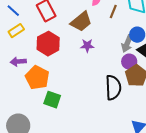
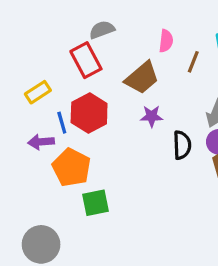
blue line: (13, 11) -> (62, 123), moved, turned 32
black semicircle: (113, 88) -> (182, 145), moved, size x0.7
green square: (52, 100) -> (96, 203), turned -30

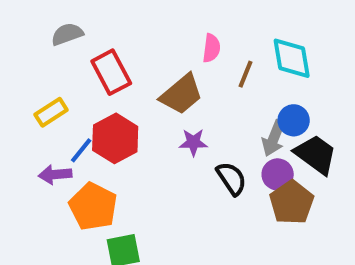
gray semicircle: (102, 30) -> (67, 34), moved
blue line: (62, 123) -> (81, 150), turned 55
black semicircle: (182, 145) -> (231, 178), turned -32

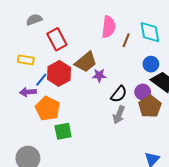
pink semicircle: (211, 48) -> (109, 27), size x1.5
brown trapezoid: (181, 94) -> (86, 62), moved
yellow rectangle: (51, 112) -> (26, 60), turned 42
gray arrow: (274, 138) -> (119, 115), moved
black semicircle: (231, 178) -> (119, 94), turned 72

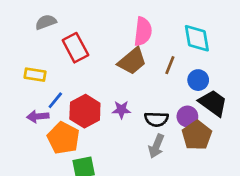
brown line: (126, 40) -> (170, 65), moved
brown trapezoid: (86, 62) -> (132, 61), moved
red hexagon: (59, 73) -> (85, 111), moved
purple star: (99, 75) -> (121, 110), moved
black semicircle: (119, 94) -> (156, 119), turned 54

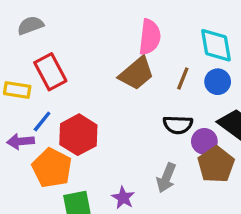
red rectangle: (75, 48) -> (50, 72), moved
blue circle: (198, 80) -> (218, 82), moved
purple star: (121, 110) -> (123, 198), moved, turned 30
black semicircle: (156, 119) -> (178, 125), moved

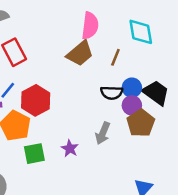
blue circle: (218, 82) -> (132, 88), moved

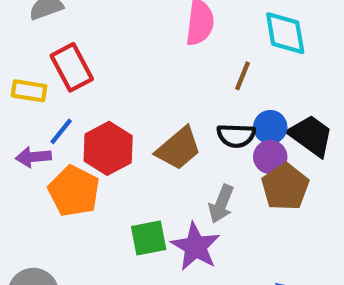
brown trapezoid: (80, 53) -> (178, 148), moved
purple star: (70, 148) -> (196, 247), moved, size x1.6
green square: (34, 154) -> (149, 238), moved

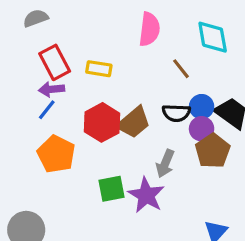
brown line: (242, 76) -> (181, 69), turned -60
yellow rectangle: (29, 91) -> (99, 69), moved
red hexagon: (108, 148) -> (102, 122), moved
purple arrow: (33, 157) -> (51, 89), moved

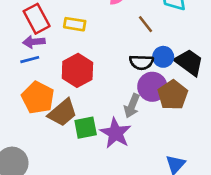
blue line: (47, 110) -> (30, 60), turned 36
brown trapezoid: (134, 122) -> (62, 113), moved
purple circle: (202, 129) -> (152, 87), moved, size x1.4

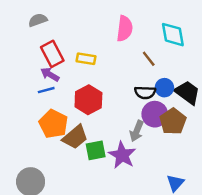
purple arrow: (34, 42) -> (50, 74), turned 36

